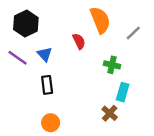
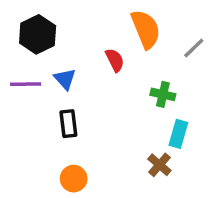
purple line: (18, 58) -> (26, 84), turned -36

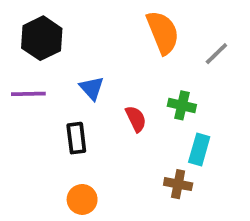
red semicircle: (115, 60) -> (136, 119), moved
blue triangle: (65, 79) -> (92, 88), moved
brown cross: (159, 165) -> (178, 184), turned -30

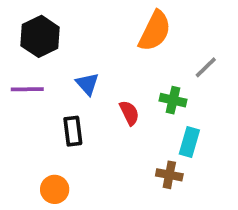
orange semicircle: (163, 32) -> (155, 31), turned 48
gray line: (216, 54) -> (206, 67), moved
orange circle: (82, 199) -> (55, 189), moved

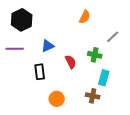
orange semicircle: (155, 31) -> (85, 17), size x0.6
blue triangle: (87, 84) -> (48, 46), turned 48
orange circle: (55, 189) -> (57, 99), moved

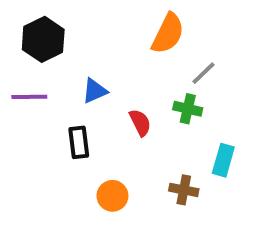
orange semicircle: (85, 17) -> (168, 33), size x1.5
gray line: (113, 37) -> (204, 73), moved
cyan rectangle: (104, 78) -> (223, 160), moved

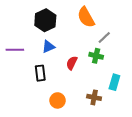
orange semicircle: (168, 33) -> (86, 17), turned 125
black hexagon: (43, 39) -> (45, 20), moved
red semicircle: (140, 123) -> (72, 63), turned -128

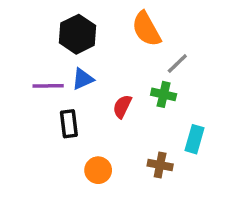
purple line: (15, 50) -> (48, 86), moved

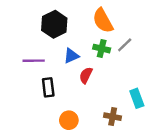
blue triangle: (83, 79) -> (71, 56), moved
green cross: (164, 94) -> (102, 49), moved
cyan rectangle: (195, 139) -> (137, 98), turned -36

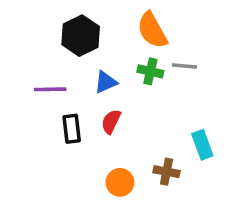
gray line: (125, 45) -> (184, 66), turned 49
red semicircle: (86, 75) -> (111, 122), moved
orange circle: (69, 120) -> (120, 182), moved

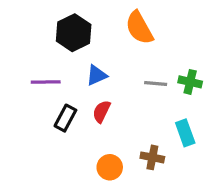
gray line: (184, 66) -> (156, 84), moved
green cross: (150, 71) -> (190, 82), moved
black rectangle: (72, 129) -> (65, 118), turned 35

